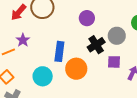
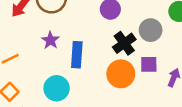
purple star: (23, 40) -> (50, 40), moved
orange circle: (76, 69) -> (121, 74), moved

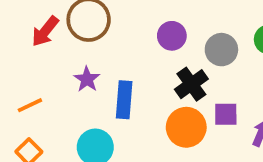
gray circle: (151, 30) -> (221, 50), moved

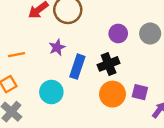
gray circle: (221, 50) -> (150, 34), moved
black cross: (191, 84) -> (109, 64), moved

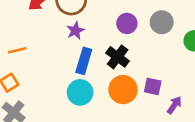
purple star: (57, 47) -> (75, 31), moved
black cross: (109, 64) -> (118, 57), turned -30
cyan circle: (51, 92) -> (80, 92), moved

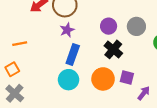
black cross: (118, 57) -> (113, 49), moved

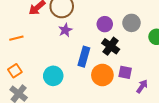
orange line: (20, 44) -> (16, 38), moved
blue rectangle: (73, 55) -> (84, 57), moved
cyan circle: (69, 80) -> (53, 76), moved

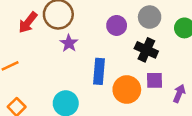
black cross: (111, 46) -> (146, 50), moved

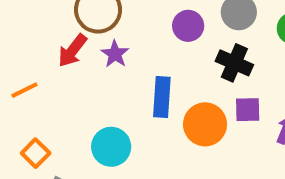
red arrow: (28, 22) -> (72, 51), moved

